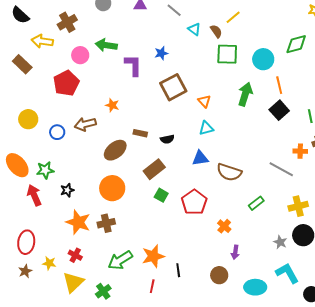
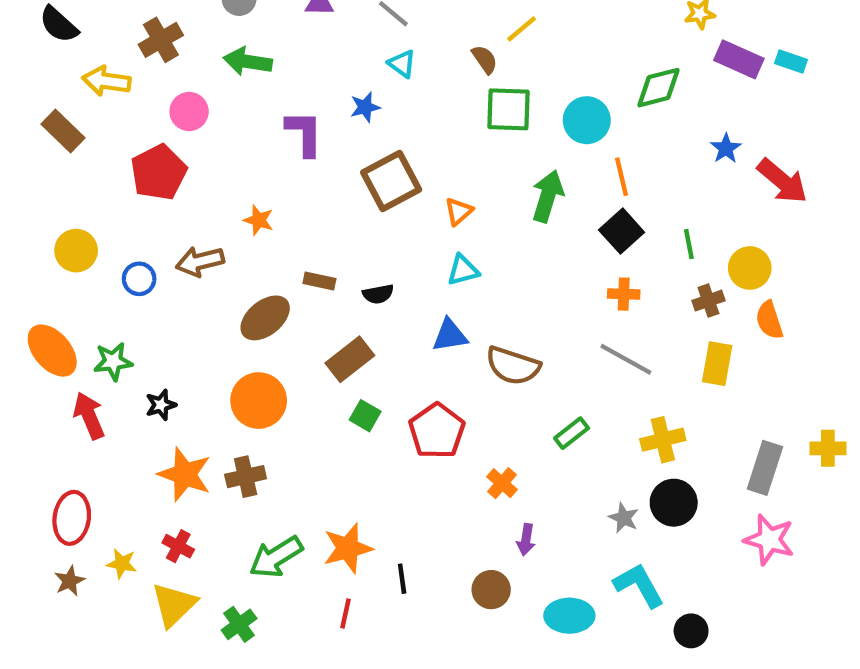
cyan triangle: (194, 29) -> (402, 64), moved
green arrow: (106, 45) -> (248, 62), moved
orange triangle: (204, 101) -> (459, 211), turned 32
orange cross: (300, 151) -> (624, 294), moved

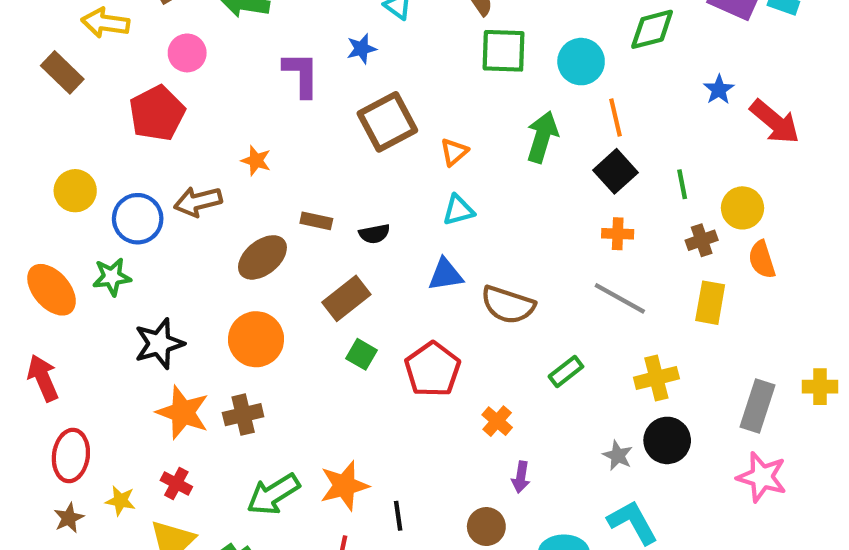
blue circle: (139, 279) -> (138, 219), size x1.5
green star: (113, 361) -> (112, 277), moved
black star: (161, 405) -> (159, 344), size x1.6
red arrow: (89, 416) -> (43, 378), moved

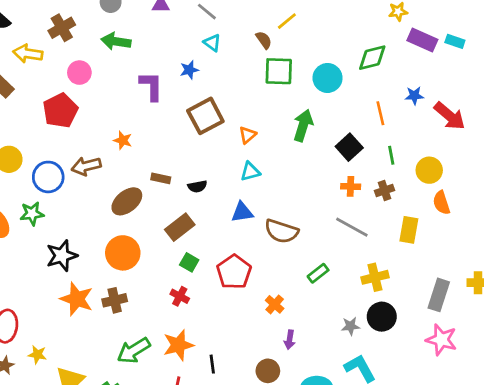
blue star: (719, 90) -> (414, 96), turned 30
orange line: (616, 118) -> (380, 113), moved
brown cross: (702, 240) -> (384, 191), moved
gray star: (618, 455) -> (351, 326), turned -30
red cross: (176, 483) -> (180, 296), moved

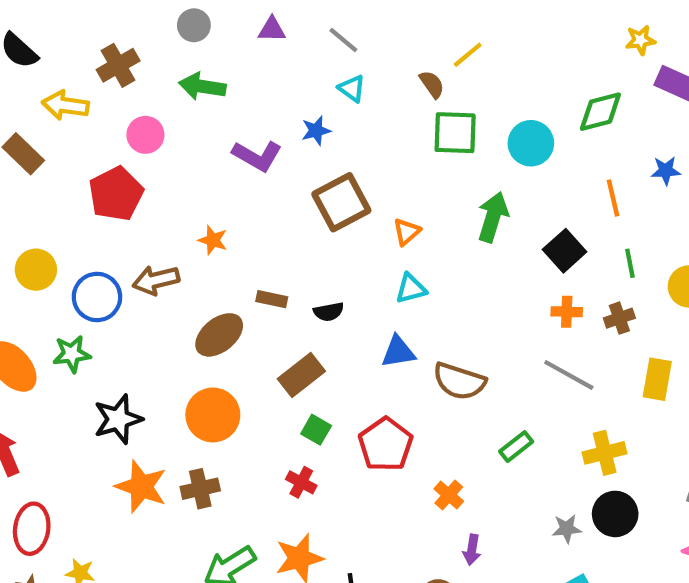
purple L-shape: (151, 86) -> (257, 156), turned 120

